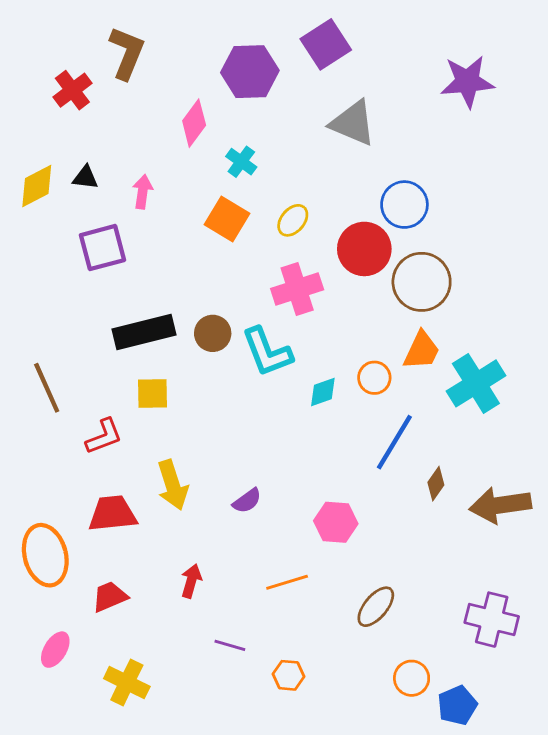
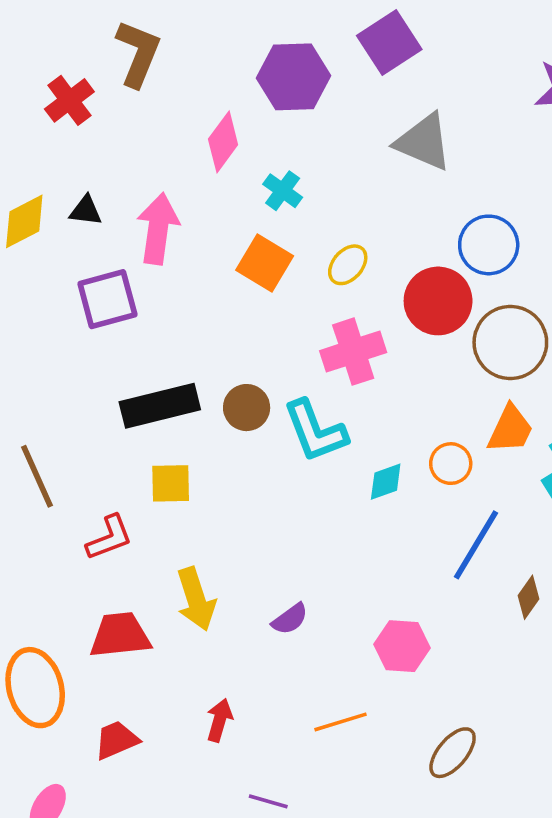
pink arrow: (143, 192) -> (158, 229), size x1.6

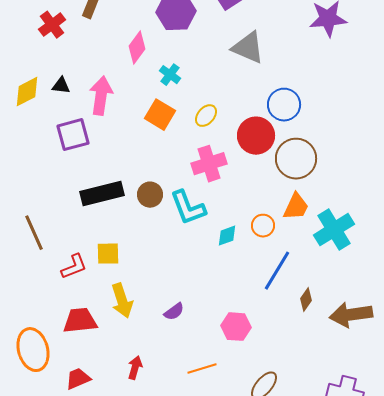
yellow square: (171, 483) -> (108, 254), moved

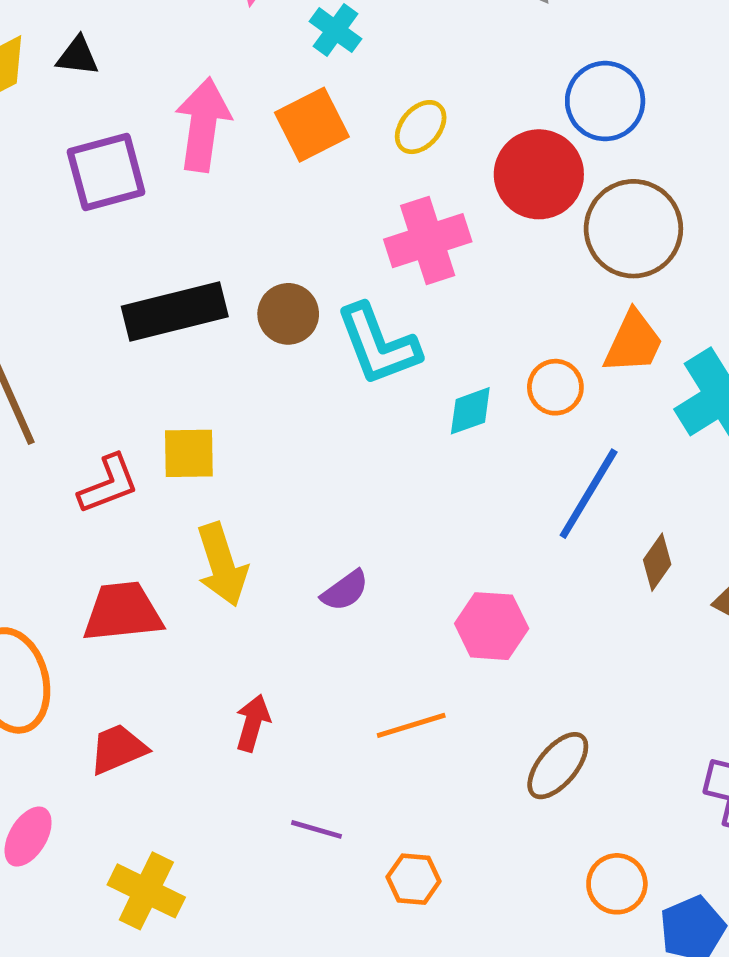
pink arrow: (101, 96) -> (203, 125), moved
orange square: (160, 115) -> (312, 125), turned 32

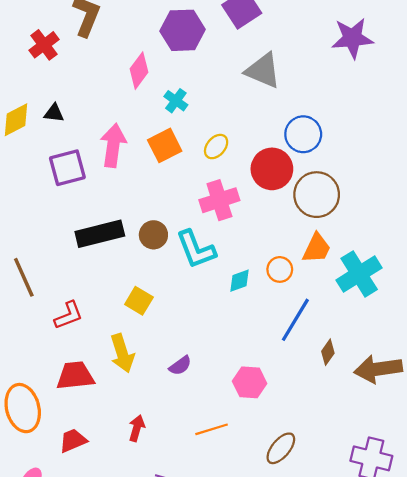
yellow square: (189, 453) -> (139, 301), moved, turned 32

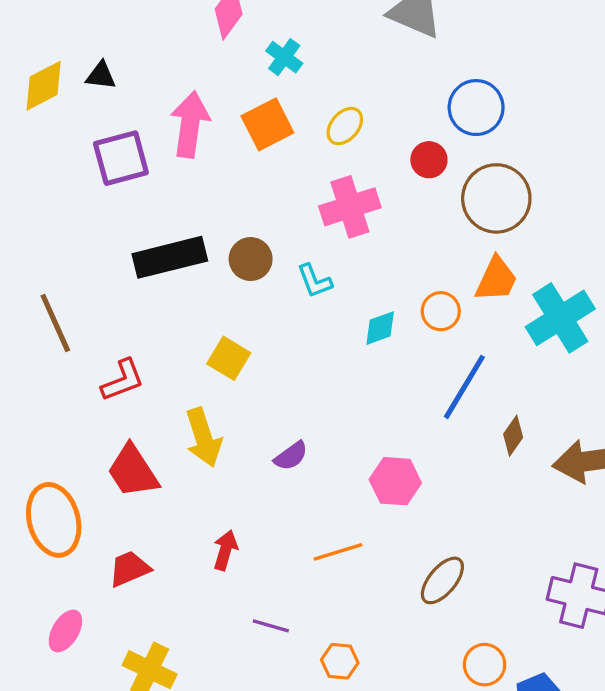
red circle: (272, 169) -> (429, 160), size x0.6
cyan L-shape: (196, 249) -> (315, 281), size x0.6
red trapezoid: (75, 376) -> (133, 471), turned -117

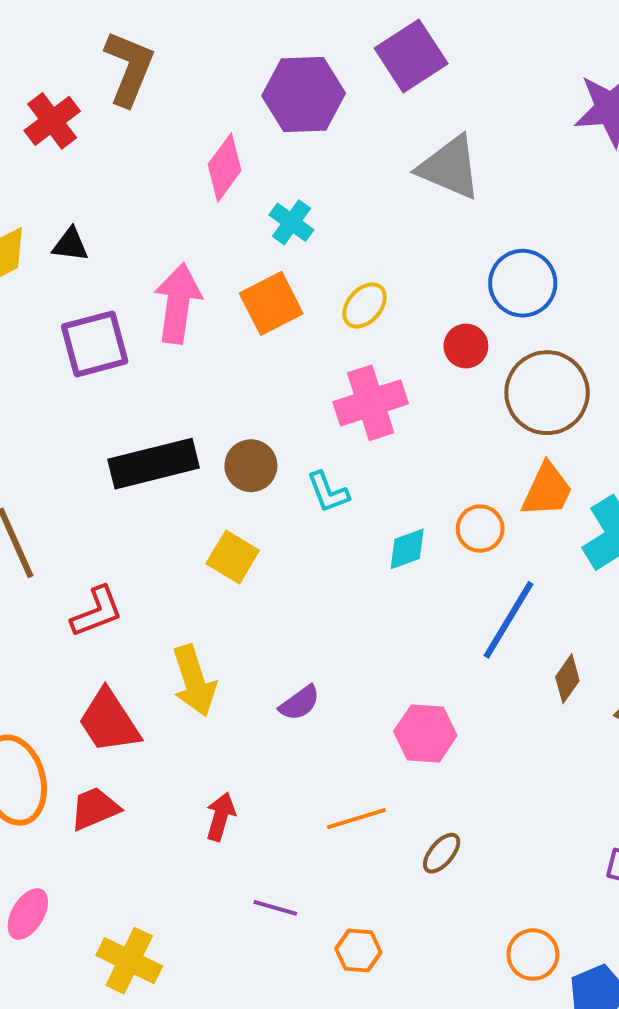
yellow square: (229, 358) -> (233, 557), moved
red trapezoid: (129, 569) -> (95, 808), moved
brown ellipse: (442, 580) -> (442, 853), moved, size x0.7

